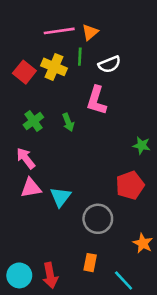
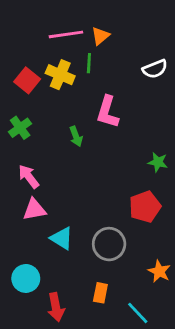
white semicircle: (109, 64) -> (155, 69), moved
green cross: (33, 121) -> (20, 128), moved
cyan triangle: (60, 197) -> (62, 238), moved, turned -35
cyan circle: (19, 275) -> (26, 278), moved

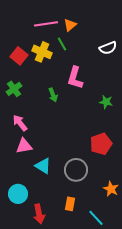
green line: (89, 63) -> (62, 44), turned -32
green star: (158, 162) -> (106, 102), moved

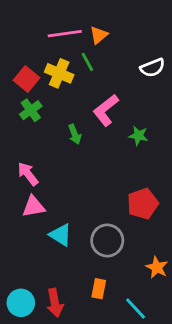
pink L-shape: (75, 78) -> (106, 110), turned 35
green cross: (14, 89) -> (31, 110), moved
green star: (106, 102) -> (138, 136), moved
cyan circle: (18, 194) -> (21, 303), moved

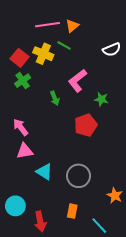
green line: (87, 62) -> (64, 45), turned -32
red pentagon: (143, 204) -> (86, 125), moved
cyan circle: (21, 303) -> (15, 206), moved

